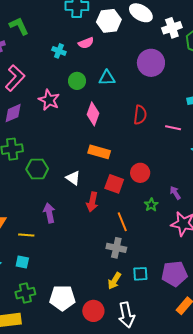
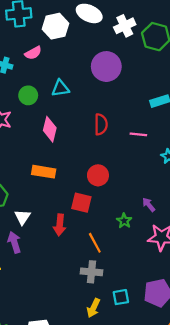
orange rectangle: (99, 152) -> (44, 172), moved
red circle: (140, 173) -> (98, 175), moved
white triangle: (73, 178) -> (22, 217), moved, turned 35

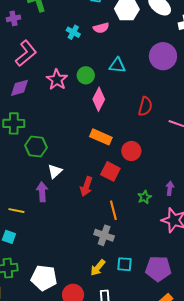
green circle: (28, 95) -> (86, 75), moved
orange rectangle: (44, 172) -> (101, 137), moved
purple arrow: (149, 205) -> (170, 188), turned 32

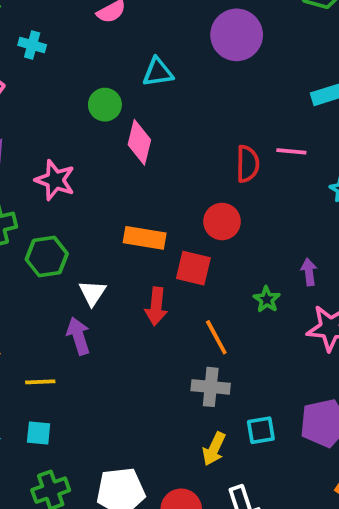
cyan cross: (73, 32) -> (32, 45), moved
pink star: (57, 80) -> (55, 180), moved
red semicircle: (145, 106) -> (248, 164), moved
orange rectangle: (101, 137) -> (145, 238), moved

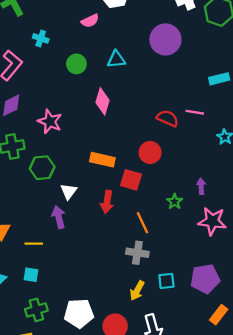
green circle: (105, 105) -> (76, 64), moved
red semicircle: (248, 164) -> (168, 118), turned -70

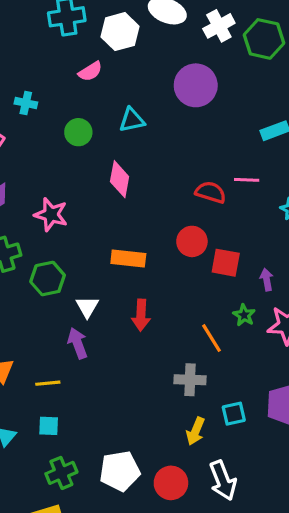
red square: (131, 180) -> (226, 263), moved
green star: (175, 201) -> (244, 315), moved
orange line: (143, 223) -> (211, 338), moved

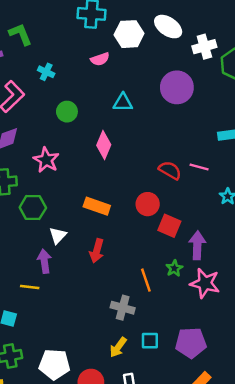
green circle: (78, 132) -> (67, 112), moved
purple arrow: (267, 280) -> (197, 245), size x1.6
yellow line: (48, 383) -> (30, 287), moved

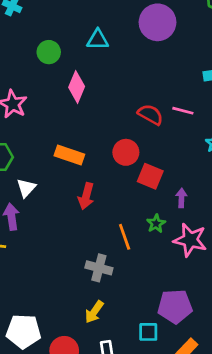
green circle: (67, 112) -> (49, 52), moved
purple arrow: (197, 245) -> (181, 198), size x0.6
red arrow: (97, 251) -> (86, 196), moved
cyan square: (150, 341) -> (148, 332), moved

